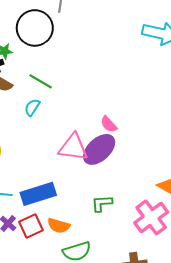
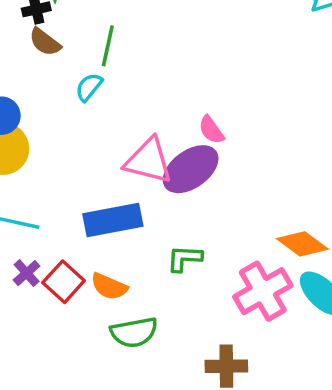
green line: (41, 81) -> (108, 46), turned 65
blue rectangle: (38, 194) -> (113, 220), moved
red square: (31, 226) -> (64, 282), turned -30

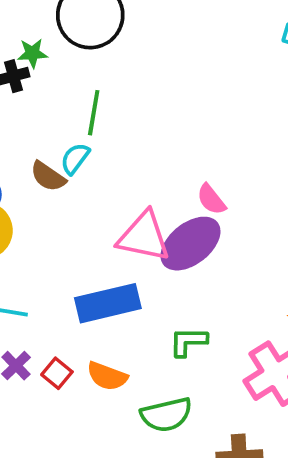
brown semicircle: (45, 42) -> (48, 176), moved
red square: (64, 282) -> (57, 373), size x0.7
green semicircle: (134, 332) -> (166, 415), moved

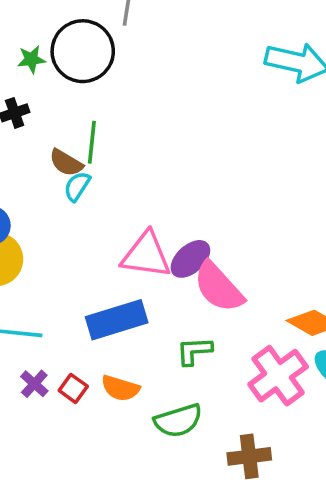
green star: (32, 53) -> (31, 59), moved
brown semicircle: (48, 176) -> (66, 163), moved
pink semicircle: (211, 199) -> (218, 287), moved, size x1.8
purple ellipse: (190, 244) -> (190, 259), size x0.7

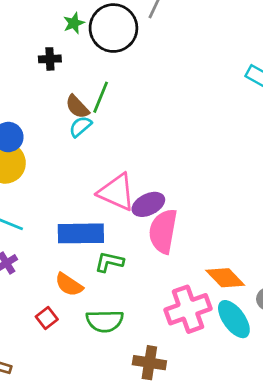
green star: (31, 59) -> (74, 23), turned -30
pink semicircle: (218, 287) -> (163, 231), turned 36
green L-shape: (194, 351) -> (109, 262), moved
red square: (73, 388) -> (47, 318), moved

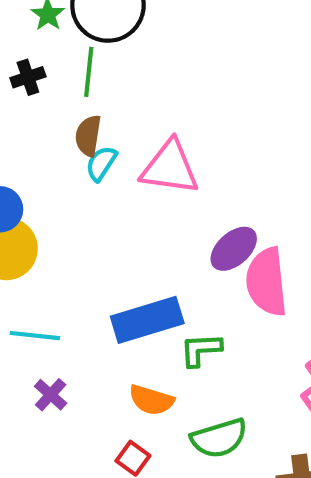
green line: (101, 97) -> (89, 72), moved
brown semicircle: (77, 107) -> (88, 136), turned 68
pink triangle: (117, 192) -> (170, 167), moved

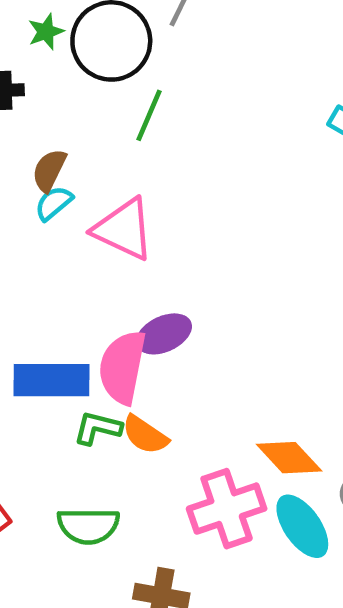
green line: (89, 72) -> (149, 115), moved
pink semicircle: (267, 282) -> (122, 367), moved
orange semicircle: (151, 400) -> (145, 435), moved

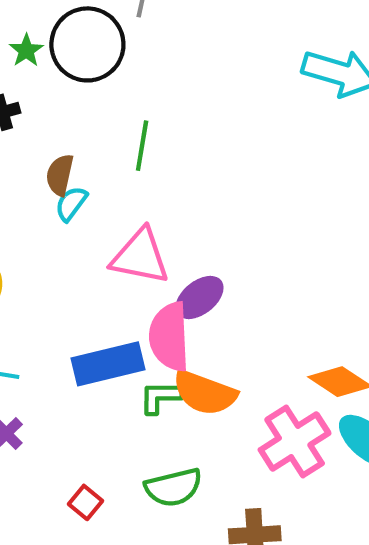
green line: (149, 115) -> (142, 146), moved
pink triangle: (124, 229) -> (140, 256), moved
orange semicircle: (145, 435) -> (205, 393), size x1.4

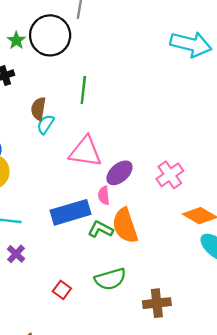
pink semicircle: (169, 337) -> (104, 195), size x0.5
orange semicircle: (205, 393) -> (125, 226), turned 54
green L-shape: (160, 397) -> (101, 229), turned 30
pink cross: (295, 441) -> (170, 175), moved, size x0.7

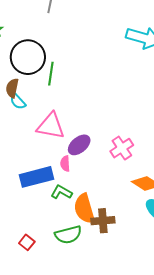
black circle: (50, 35) -> (28, 57), moved
cyan semicircle: (46, 124) -> (18, 102), turned -78
orange semicircle: (125, 226) -> (84, 209), moved
brown cross: (157, 303) -> (103, 221), moved

